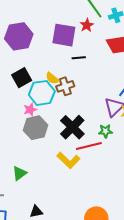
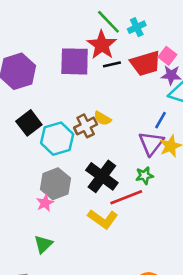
red star: (87, 25) -> (102, 45), size x1.6
black line: (79, 58) -> (112, 64), moved
yellow semicircle: (52, 78) -> (102, 118), moved
pink star: (30, 110) -> (45, 203), moved

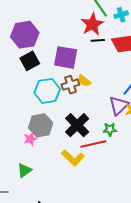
purple square: (75, 61) -> (66, 57), moved
black square: (29, 123) -> (30, 61), moved

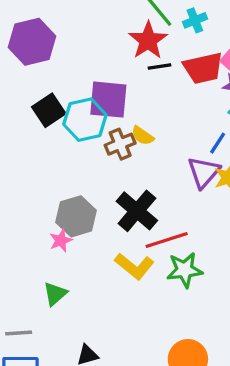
purple hexagon: (25, 35) -> (32, 42), moved
cyan hexagon: (47, 91) -> (85, 120), moved
green star: (110, 129) -> (185, 270), moved, size x1.5

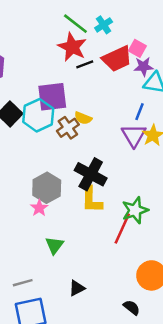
red line: (167, 240) -> (122, 229), moved, turned -36
yellow L-shape: (134, 266) -> (92, 200), moved, turned 64
green triangle: (55, 294) -> (54, 245), moved

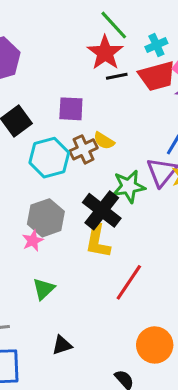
cyan cross: (104, 25) -> (156, 45), moved
purple square: (52, 97) -> (71, 109), size x0.7
cyan hexagon: (38, 115) -> (49, 158), moved
green star: (135, 210) -> (129, 186), moved

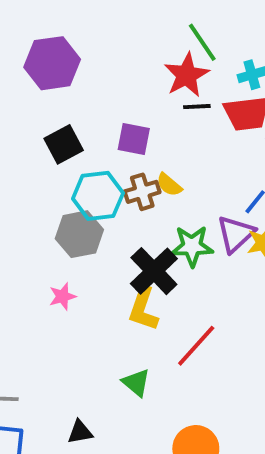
gray hexagon: (46, 218) -> (79, 234), moved
red line: (129, 282) -> (196, 346), moved
green triangle: (44, 289) -> (136, 383), moved, turned -45

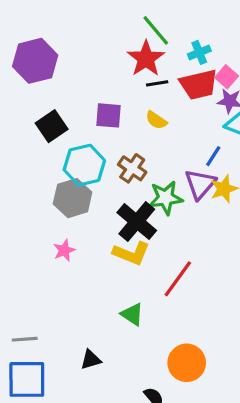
yellow semicircle: (169, 185) -> (156, 120), moved
brown cross: (142, 192) -> (132, 168), moved, turned -32
yellow L-shape: (143, 309) -> (131, 253), turned -81

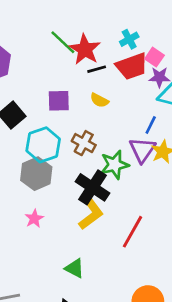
green line: (156, 30) -> (63, 42), moved
yellow L-shape: (131, 253) -> (91, 215), turned -52
green triangle: (132, 314) -> (74, 268), moved

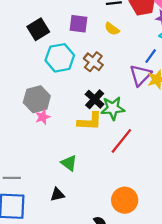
green star: (115, 165) -> (113, 108), moved
gray hexagon: (36, 174) -> (37, 99), moved
black cross: (93, 187) -> (95, 99), size x0.7
yellow L-shape: (91, 215) -> (90, 121), turned 30

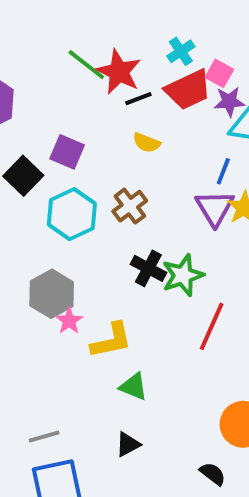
purple square: (79, 24) -> (67, 152), moved, turned 30
brown cross: (93, 62) -> (130, 206), turned 30
yellow L-shape: (90, 121) -> (111, 340), moved

